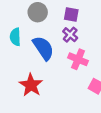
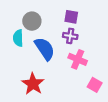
gray circle: (38, 12) -> (32, 21), moved
purple cross: (70, 35) -> (70, 36), turned -32

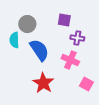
purple cross: (70, 36) -> (77, 38), moved
red star: (33, 84) -> (43, 83), moved

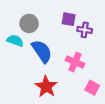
purple cross: (77, 38) -> (85, 30), moved
cyan semicircle: (14, 40) -> (15, 41), turned 112

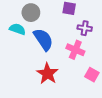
purple cross: (85, 30) -> (85, 28), moved

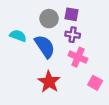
gray circle: (31, 13) -> (49, 19), moved
purple cross: (85, 28) -> (73, 35), moved

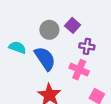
purple square: (72, 14) -> (73, 25), turned 32
purple cross: (73, 35) -> (87, 46), moved

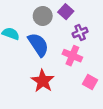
purple cross: (87, 46) -> (80, 33), turned -32

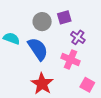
purple square: (66, 12) -> (64, 17), turned 32
purple cross: (80, 33) -> (78, 37), turned -32

